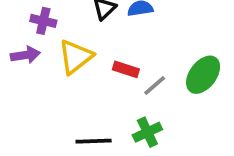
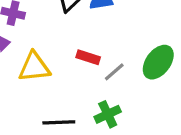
yellow triangle: (76, 57) -> (34, 67), moved, turned 32

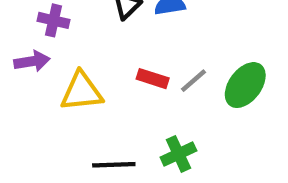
gray line: (114, 72) -> (194, 81), moved

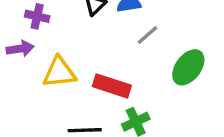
red rectangle: (153, 79) -> (112, 86), moved, size x1.5
gray line: (194, 81) -> (148, 35), moved

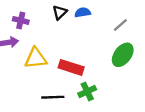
gray line: (148, 35) -> (120, 25), moved

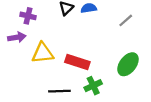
green ellipse: (123, 55) -> (128, 64), moved

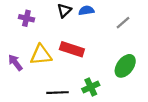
purple arrow: (17, 37) -> (15, 63), moved, turned -119
red rectangle: (77, 62) -> (72, 49), moved

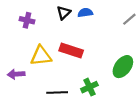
gray line: (123, 23) -> (129, 19), moved
purple arrow: (15, 63) -> (16, 74), moved, turned -56

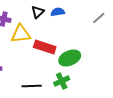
yellow triangle: (41, 56) -> (21, 34), moved
green ellipse: (123, 67) -> (70, 58), moved, turned 30

